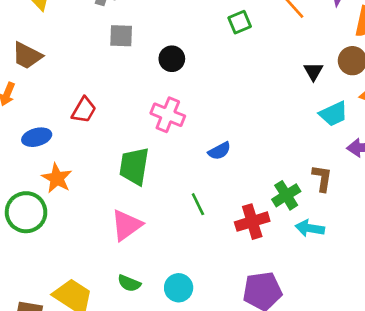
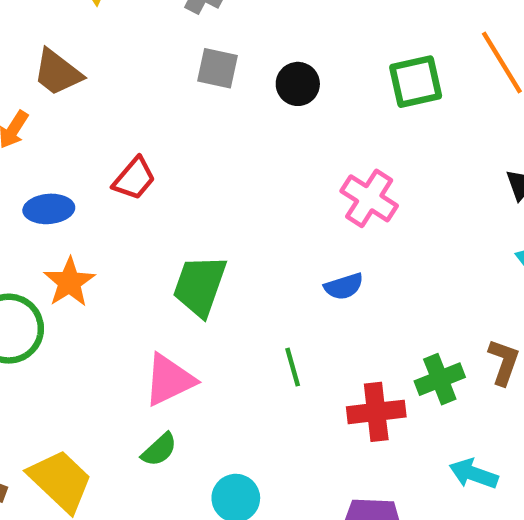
green square: (240, 22) -> (416, 82), size x1.4
black circle: (172, 59) -> (298, 84), moved
pink cross: (168, 115) -> (369, 198), moved
cyan arrow: (310, 228) -> (473, 474), moved
green semicircle: (129, 283) -> (159, 450), moved, turned -75

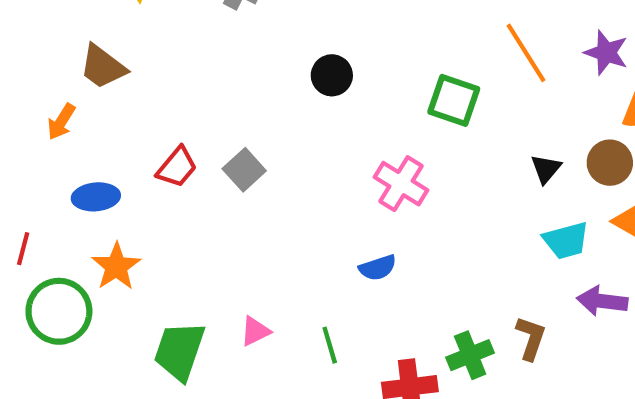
gray square: (218, 68) -> (244, 170), moved, turned 36
green square: (416, 82) -> (454, 100), moved, turned 32
green trapezoid: (200, 286) -> (179, 351), moved
pink triangle: (169, 380) -> (255, 331), moved, size x0.6

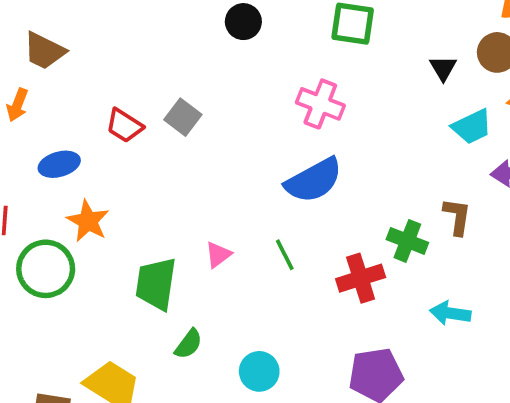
red trapezoid: (177, 167) -> (124, 126), turned 93
blue semicircle: (378, 268) -> (314, 180), size x1.8
green cross: (470, 355) -> (407, 241), turned -36

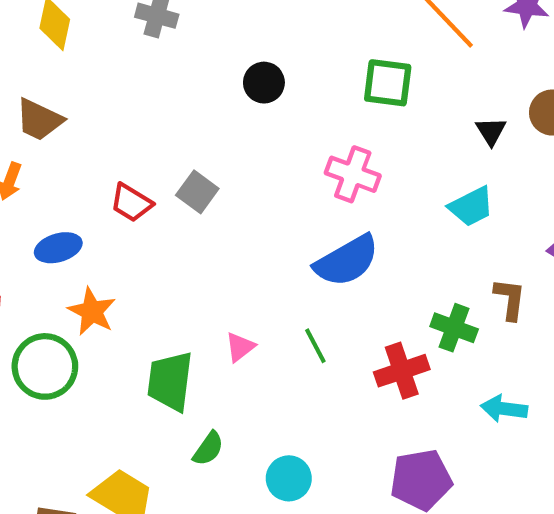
cyan trapezoid: (472, 127) -> (471, 207), moved

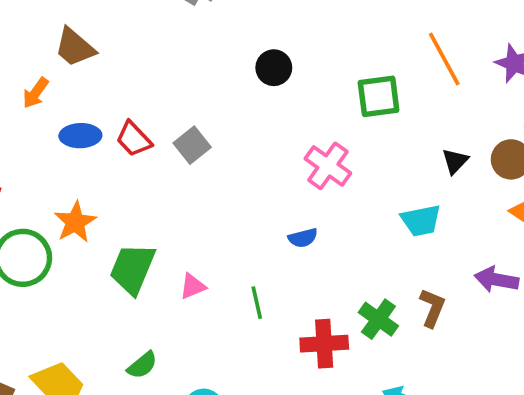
green square: (388, 83) -> (379, 96), turned -30
blue ellipse: (58, 248) -> (80, 136), moved
blue semicircle: (347, 261) -> (303, 238), size x0.5
green trapezoid: (170, 381) -> (132, 269), moved

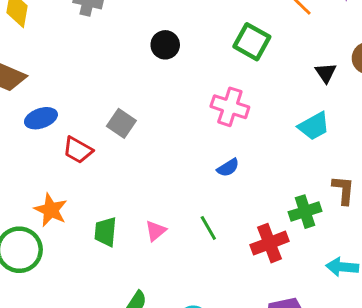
green square: (379, 96) -> (252, 42), turned -36
blue ellipse: (80, 136) -> (41, 118), moved
red trapezoid: (134, 139) -> (78, 150), moved
green trapezoid: (132, 269) -> (105, 232), size x0.7
green cross: (378, 319) -> (305, 212), turned -36

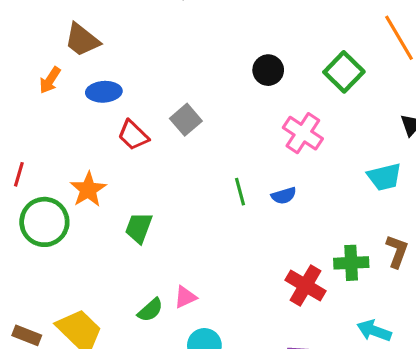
black circle: (165, 45) -> (268, 70), moved
green line: (208, 228) -> (240, 192), moved
pink triangle: (156, 231) -> (185, 297), moved
red cross: (270, 243) -> (306, 286), turned 36

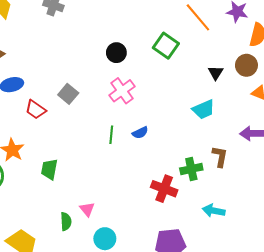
pink cross: (303, 133) -> (122, 91), moved, turned 30
green line: (240, 192) -> (111, 135), turned 30
pink triangle: (185, 297) -> (87, 209), turned -35
green semicircle: (150, 310) -> (66, 221), turned -42

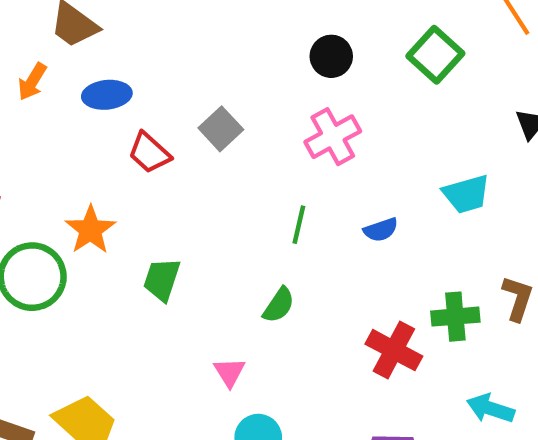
cyan trapezoid: (204, 109) -> (466, 194), moved
blue semicircle: (140, 133) -> (381, 230), moved
green semicircle: (66, 221) -> (279, 305), moved, turned 30

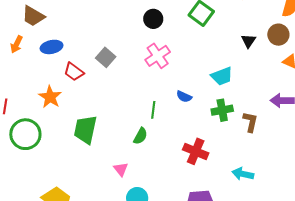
green line: (299, 225) -> (153, 110), moved
orange star: (90, 230) -> (50, 97), moved
blue semicircle: (381, 230) -> (184, 97), turned 49
green trapezoid: (162, 280) -> (85, 130), size x1.4
green cross: (455, 317) -> (222, 110), moved

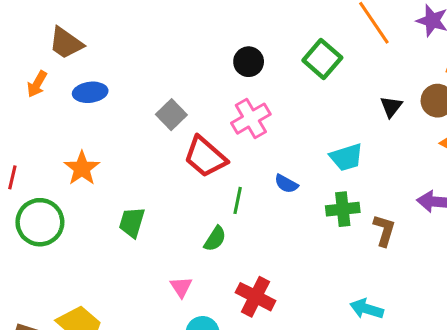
red trapezoid: (74, 72) -> (205, 157), moved, size x1.4
green trapezoid: (85, 130) -> (132, 222), size x0.7
red cross: (196, 151) -> (256, 297), moved

